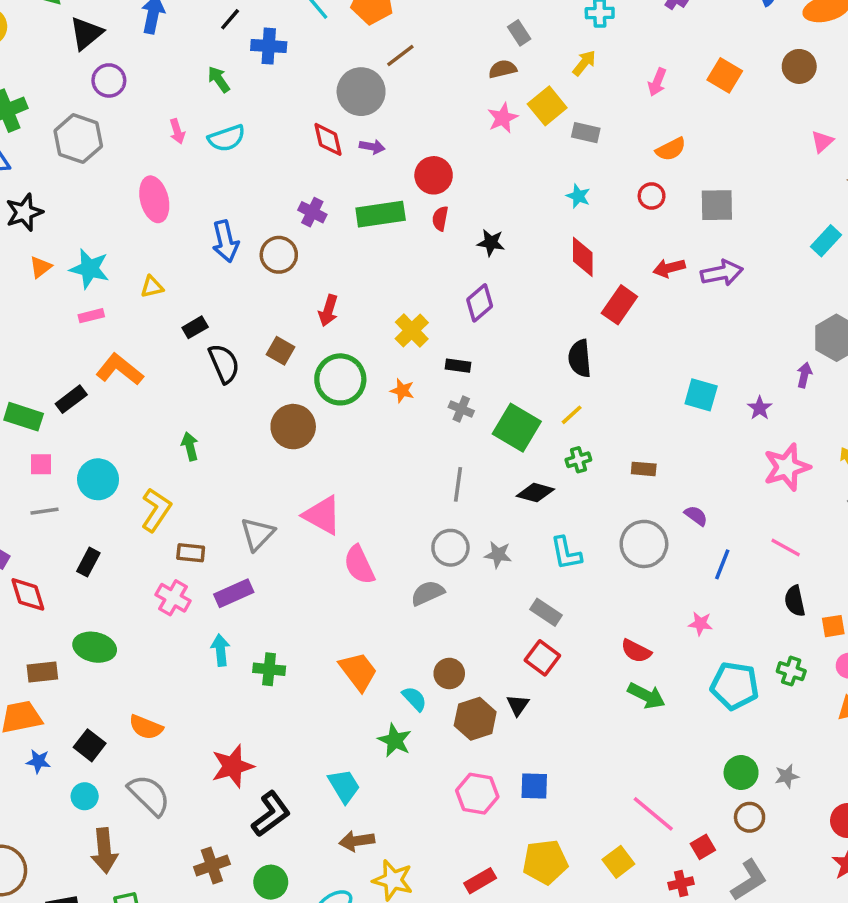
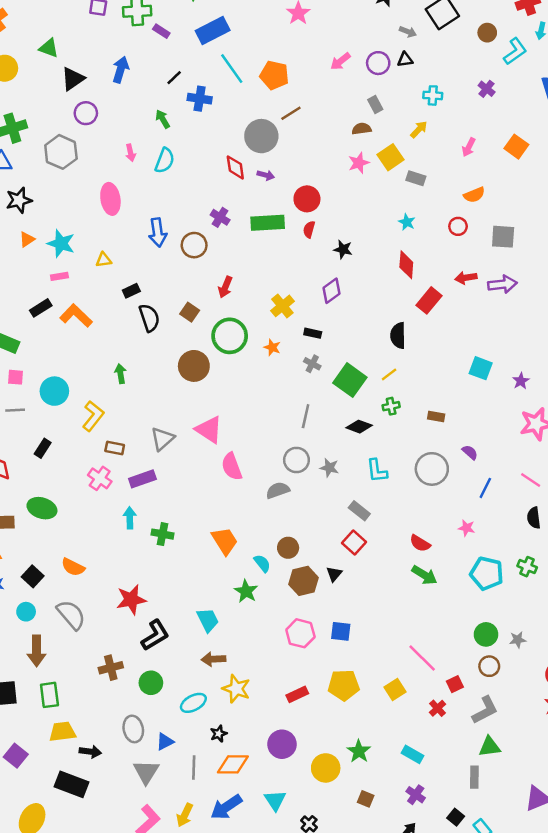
cyan semicircle: (227, 138) -> (165, 161), turned -55
black rectangle: (71, 399) -> (41, 308), moved
red cross: (681, 883) -> (437, 708), turned -35

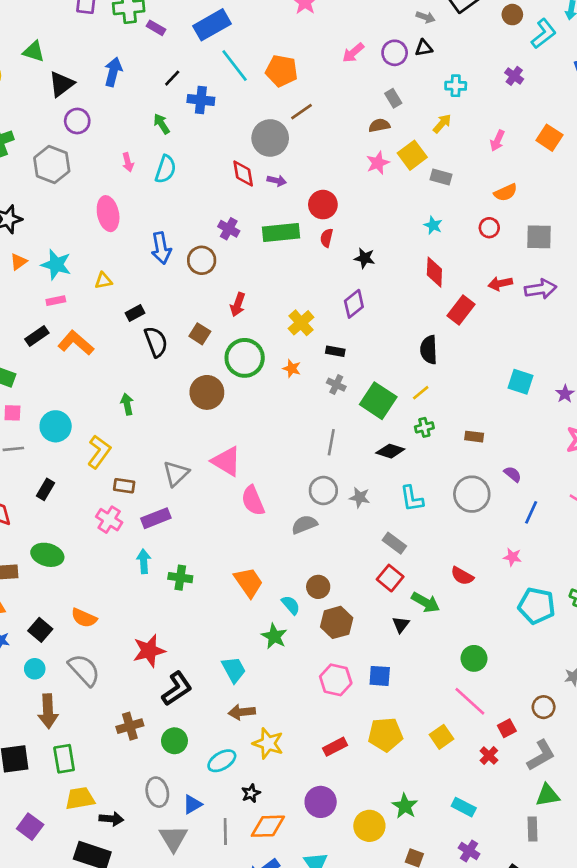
black triangle: (334, 574) -> (401, 624), moved
green arrow: (424, 575) -> (426, 602), moved
green circle: (486, 634) -> (474, 658), moved

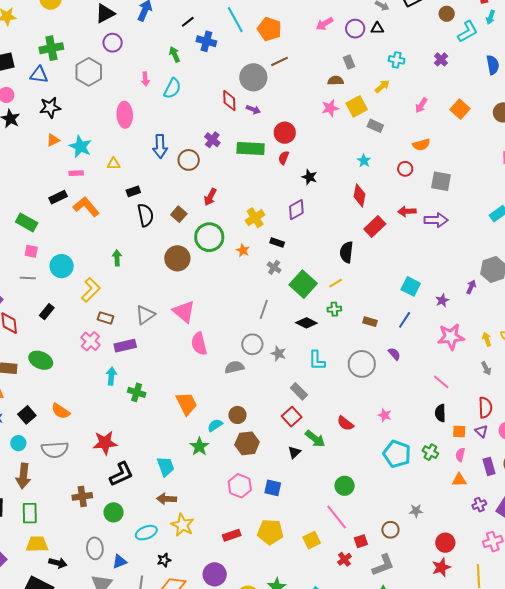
blue line: (531, 512) -> (405, 320), moved
cyan semicircle: (291, 605) -> (215, 425), turned -91
gray semicircle: (84, 670) -> (55, 450), turned 120

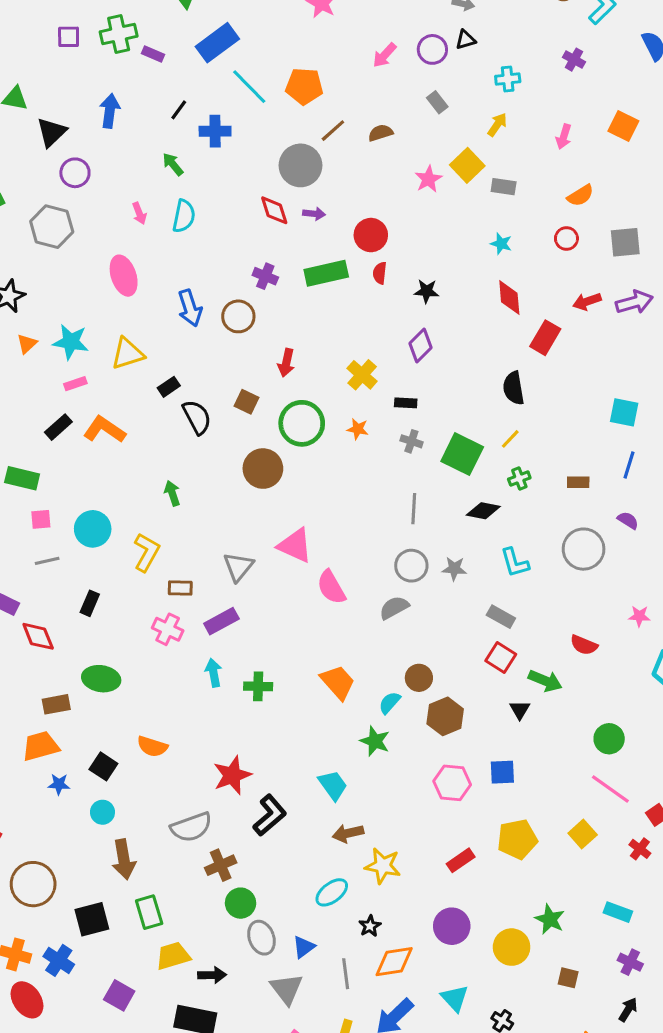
brown semicircle: (336, 81) -> (381, 133), moved
yellow triangle: (114, 164) -> (128, 354), size x1.6
gray semicircle: (55, 450) -> (191, 827), moved
green circle: (114, 512) -> (241, 903), moved

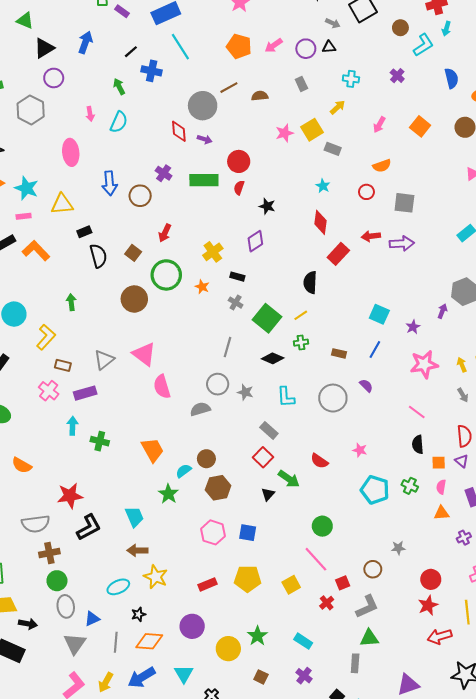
orange pentagon: (304, 86) -> (239, 46), moved

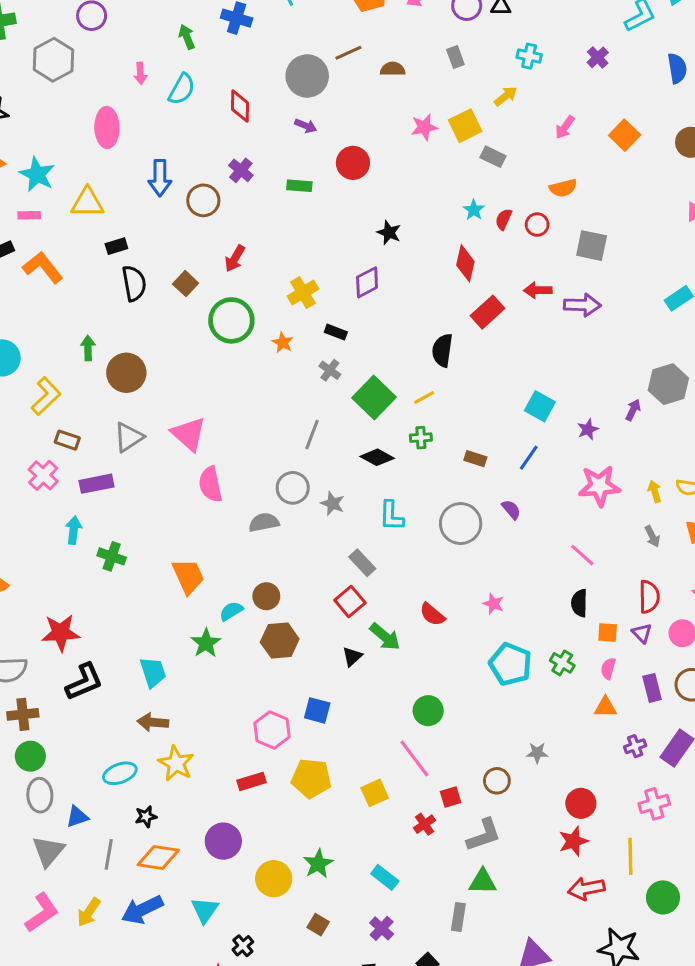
red diamond: (179, 131) -> (240, 106), moved
green rectangle: (204, 180) -> (299, 186), size x0.6
red semicircle: (239, 188) -> (504, 219), moved
brown circle: (134, 299) -> (126, 373), moved
pink hexagon: (213, 532) -> (272, 730), moved

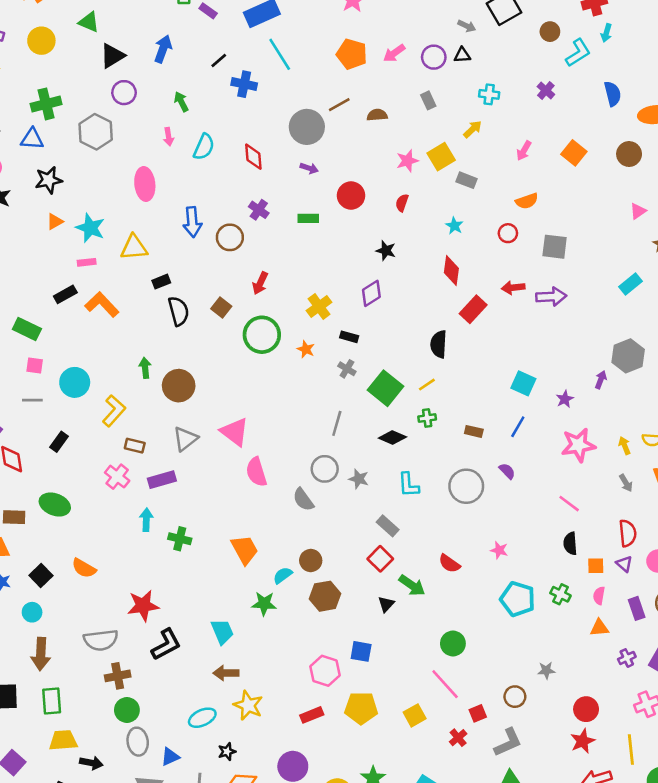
green arrow: (187, 37) -> (181, 102), moved
red semicircle: (504, 219) -> (402, 203), moved
gray semicircle: (264, 522) -> (303, 500), turned -110
green star: (206, 643) -> (264, 604), turned -30

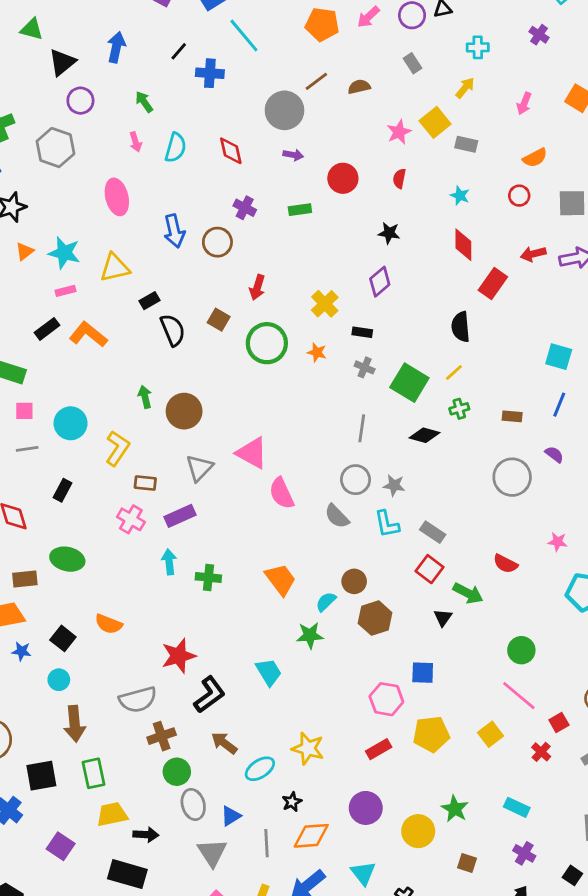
cyan L-shape: (408, 485) -> (387, 524), moved
brown arrow: (226, 673) -> (224, 743), moved, turned 45

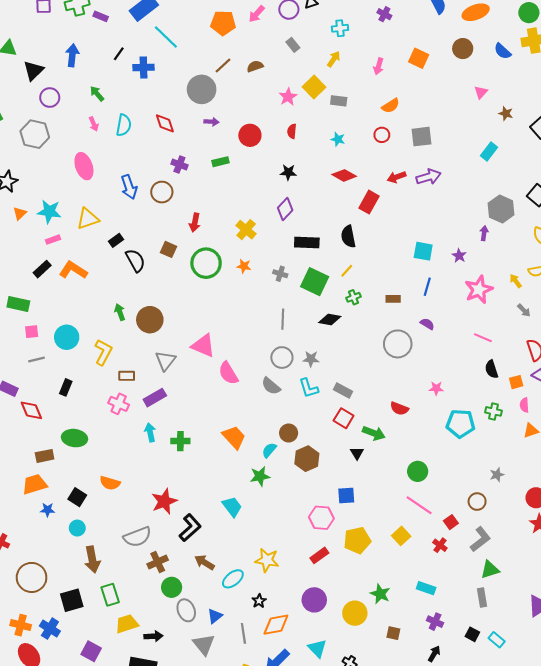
red diamond: (463, 245) -> (344, 175), turned -55
black rectangle: (362, 332) -> (307, 243), moved, size x1.6

